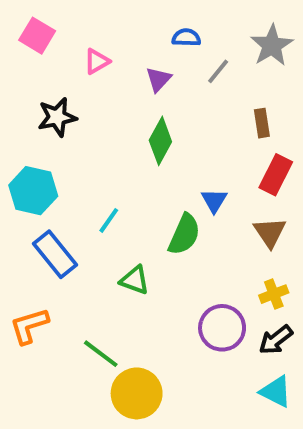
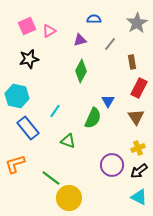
pink square: (37, 36) -> (27, 26), moved, turned 36
gray line: (218, 71) -> (110, 44), moved
purple triangle: (158, 79) -> (80, 40), turned 32

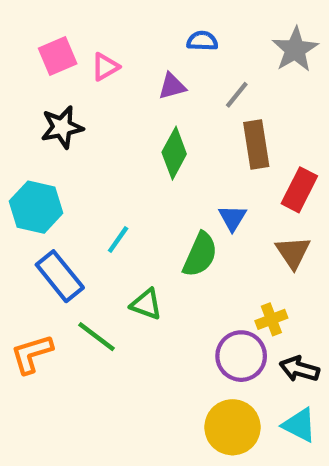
brown rectangle: (132, 62) -> (256, 144), moved, size x1.5
yellow cross: (138, 148) -> (271, 319), moved
black arrow: (139, 171) -> (299, 369), turned 54
green line: (51, 178) -> (97, 337), moved
yellow circle: (69, 198) -> (232, 427), moved

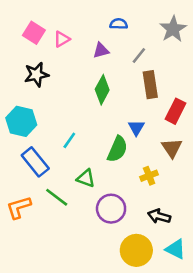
pink square: (58, 56) -> (34, 33), turned -35
yellow cross: (271, 319) -> (149, 176), moved
purple circle: (241, 356) -> (111, 209), moved
black arrow: (299, 369) -> (159, 216), moved

